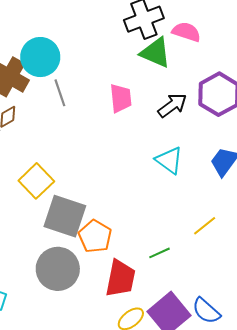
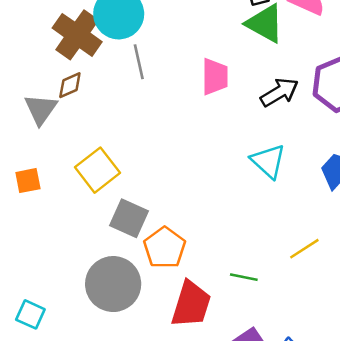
gray square: (65, 216) -> (129, 218), size x0.7
green line: (159, 253) -> (244, 277), turned 30

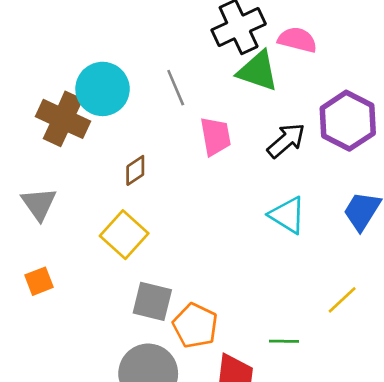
gray line: (139, 62) -> (176, 88), moved
brown diamond: (70, 85) -> (135, 170), moved
yellow square: (97, 170) -> (124, 235), moved

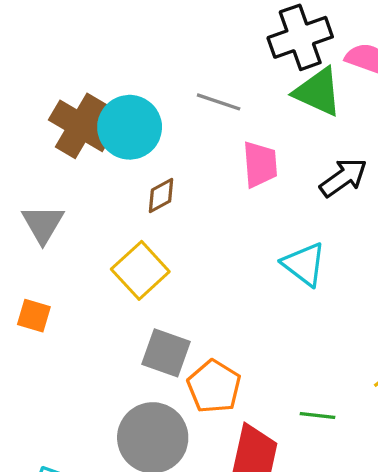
gray line: (176, 88) -> (219, 102), turned -54
cyan circle: (103, 89) -> (130, 127), moved
cyan triangle: (288, 215) -> (304, 264), moved
orange square: (39, 281) -> (34, 316), turned 32

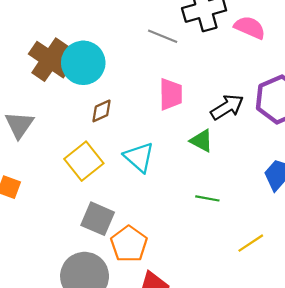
green triangle: (318, 92) -> (202, 141), moved, size x0.7
gray line: (219, 102) -> (163, 36), moved
cyan triangle: (304, 264) -> (139, 157), moved
green line: (318, 416) -> (207, 198), moved

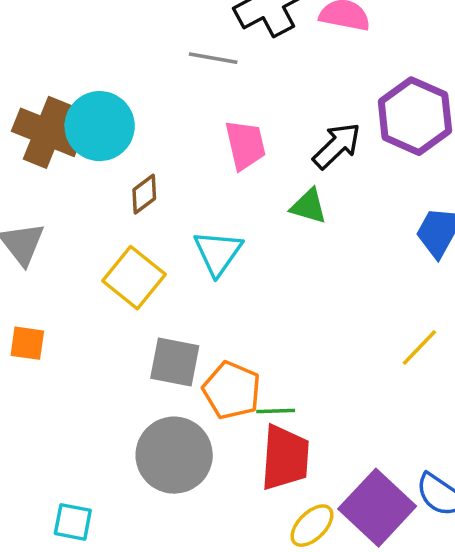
cyan triangle: (139, 157) -> (218, 253), turned 36
green line: (207, 198) -> (276, 411), moved

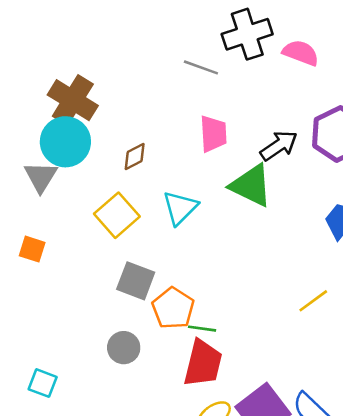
cyan circle: (100, 126) -> (65, 142), moved
green triangle: (309, 206) -> (251, 186), size x1.6
gray circle: (174, 455) -> (124, 348), size x0.6

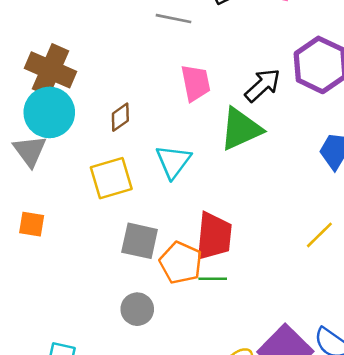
green triangle: (251, 186) -> (241, 129), turned -42
yellow square: (117, 215) -> (111, 178), turned 33
red trapezoid: (203, 363) -> (214, 236), moved

